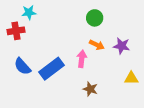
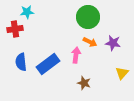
green circle: (95, 18) -> (88, 17), size x1.5
blue semicircle: (22, 66) -> (21, 62), turned 36
yellow triangle: (131, 78) -> (122, 73), turned -48

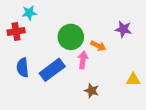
green circle: (88, 17) -> (71, 37), moved
purple star: (113, 43) -> (123, 29), moved
yellow triangle: (122, 73) -> (133, 80), turned 48

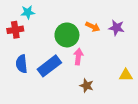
orange arrow: (98, 46) -> (93, 27), moved

